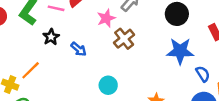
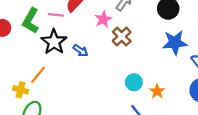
black star: (51, 37) -> (54, 42), size x1.6
cyan circle: (108, 85) -> (134, 82), moved

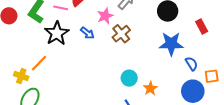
blue arrow: (81, 51) -> (87, 33), moved

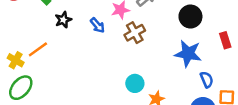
black star: (57, 33) -> (63, 20), size x0.6

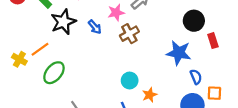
black circle: (190, 17) -> (194, 21), moved
black star: (63, 20) -> (63, 22), size x1.6
green ellipse: (21, 88) -> (54, 73), moved

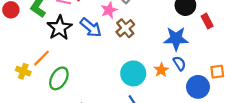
blue arrow: (95, 27) -> (91, 27), size x1.5
blue semicircle: (196, 77) -> (179, 63), moved
cyan circle: (130, 80) -> (133, 73), size x1.5
orange star: (150, 95) -> (161, 70), moved

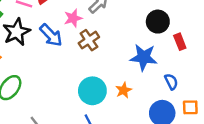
blue semicircle: (179, 63) -> (171, 82), moved
orange square: (217, 72) -> (190, 107), moved

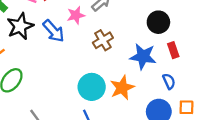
brown cross: (89, 40) -> (103, 40), moved
red rectangle: (180, 42) -> (173, 50), moved
orange star: (124, 90) -> (122, 88), size x1.5

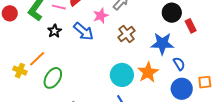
black star: (20, 26) -> (55, 31), size x0.6
red rectangle: (173, 50) -> (191, 26), moved
blue semicircle: (169, 81) -> (179, 64), moved

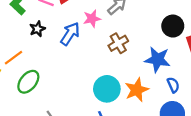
blue arrow: (84, 31) -> (70, 34), turned -105

